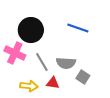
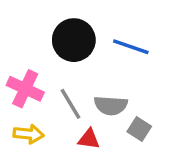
black circle: (31, 30) -> (74, 40), moved
yellow arrow: (29, 86) -> (29, 134), moved

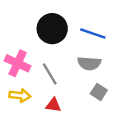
gray semicircle: (111, 105) -> (89, 63), moved
red triangle: (89, 139) -> (53, 105), moved

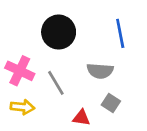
blue line: (93, 33) -> (120, 33), moved, turned 60
red triangle: (53, 105) -> (81, 118), moved

